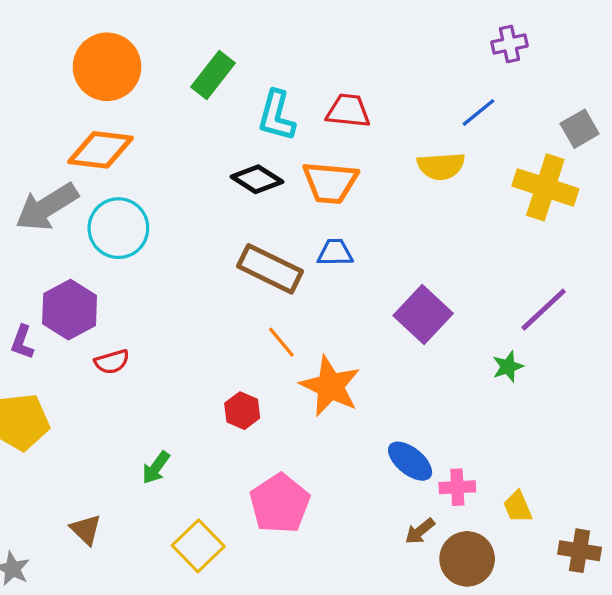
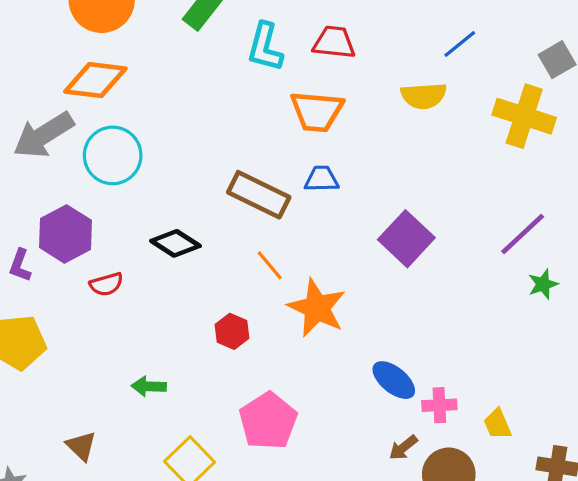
black diamond: (257, 179) -> (175, 243), moved
green star: (508, 367) -> (543, 284), moved
green arrow: (156, 468) -> (149, 386), turned 56

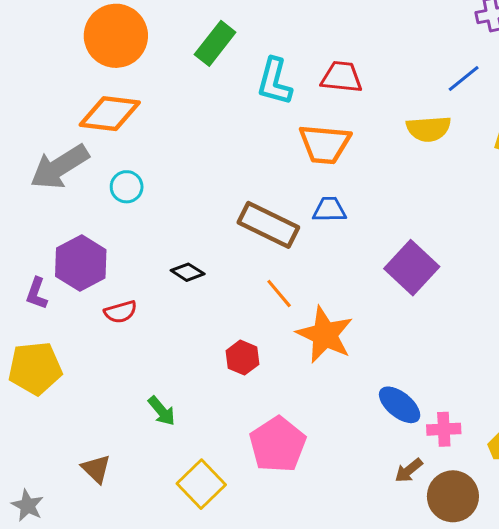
cyan circle: (113, 155) -> (127, 187), size x0.6
black diamond: (175, 243) -> (188, 272), size x0.7
green arrow: (149, 386) -> (162, 411), turned -132

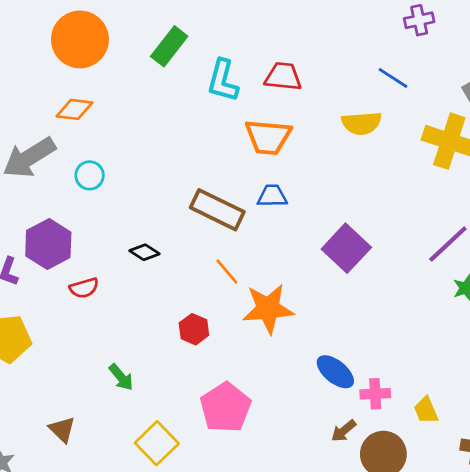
blue line: (464, 78) -> (393, 78), turned 72
orange diamond: (110, 114) -> (74, 109), size x0.7
orange star: (325, 335) -> (268, 309), turned -30

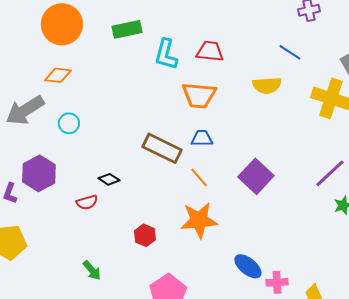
green rectangle: (169, 46) -> (127, 29), turned 40
orange line: (227, 272) -> (199, 177), moved
red semicircle: (84, 288) -> (87, 202), moved

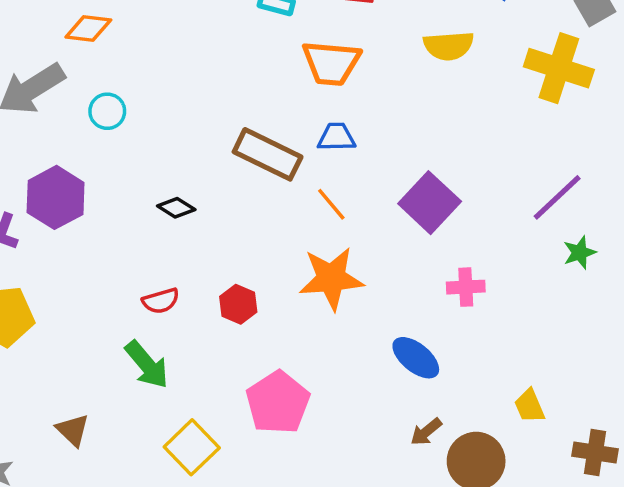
red semicircle: (87, 202) -> (161, 301), moved
green arrow: (92, 270) -> (147, 365), size x1.4
pink cross: (277, 282) -> (466, 287), moved

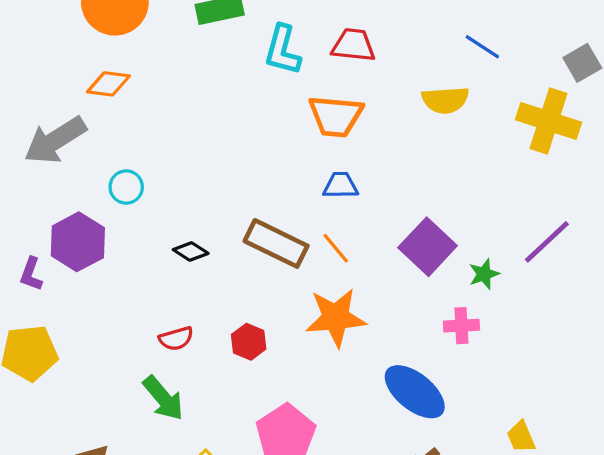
cyan circle: (107, 111) -> (126, 187), moved
brown rectangle: (268, 154) -> (276, 243), moved
green star: (580, 253) -> (484, 274), moved
blue ellipse: (416, 358) -> (415, 392), size x1.4

